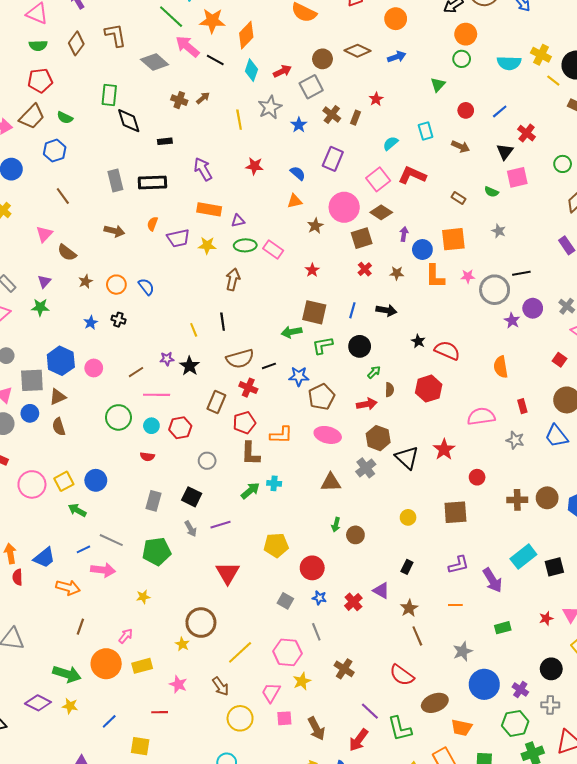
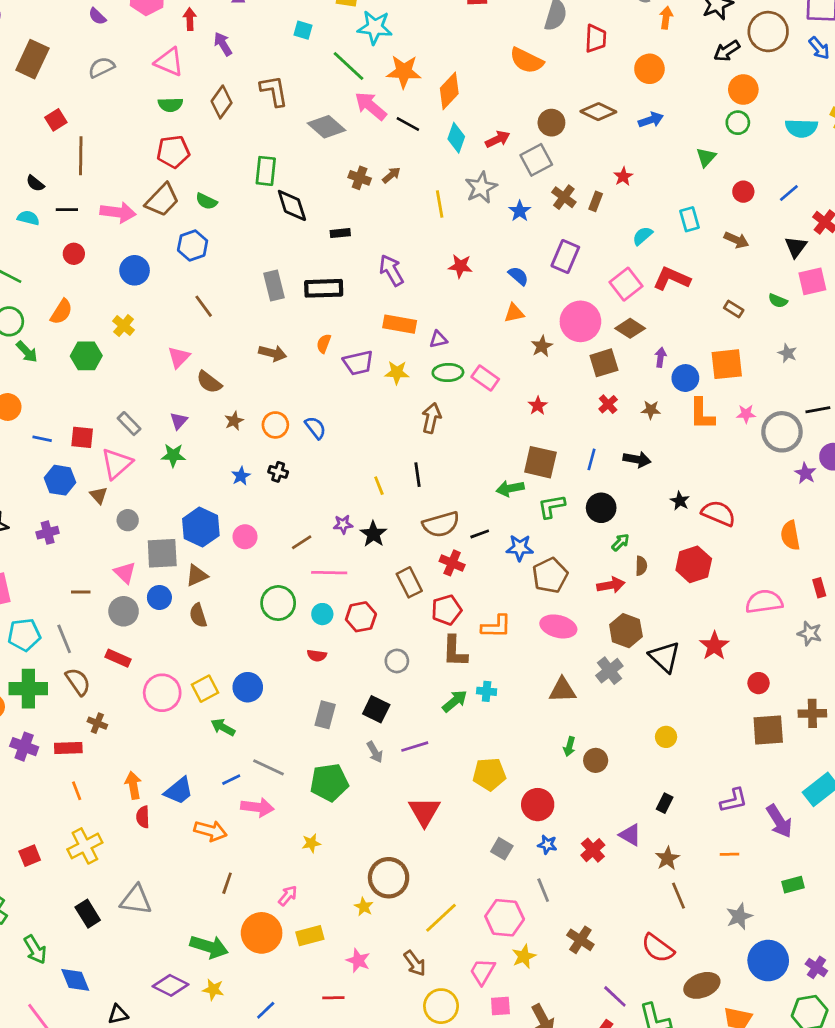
brown rectangle: (216, 402) -> (409, 582), turned -50
brown square: (455, 512) -> (768, 730), moved

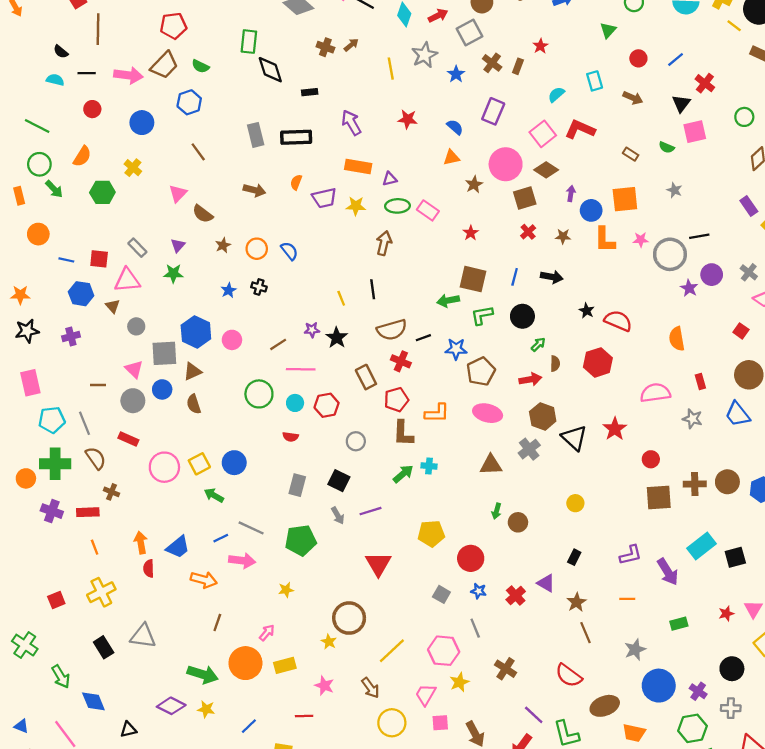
pink triangle: (117, 464) -> (127, 280), turned 36

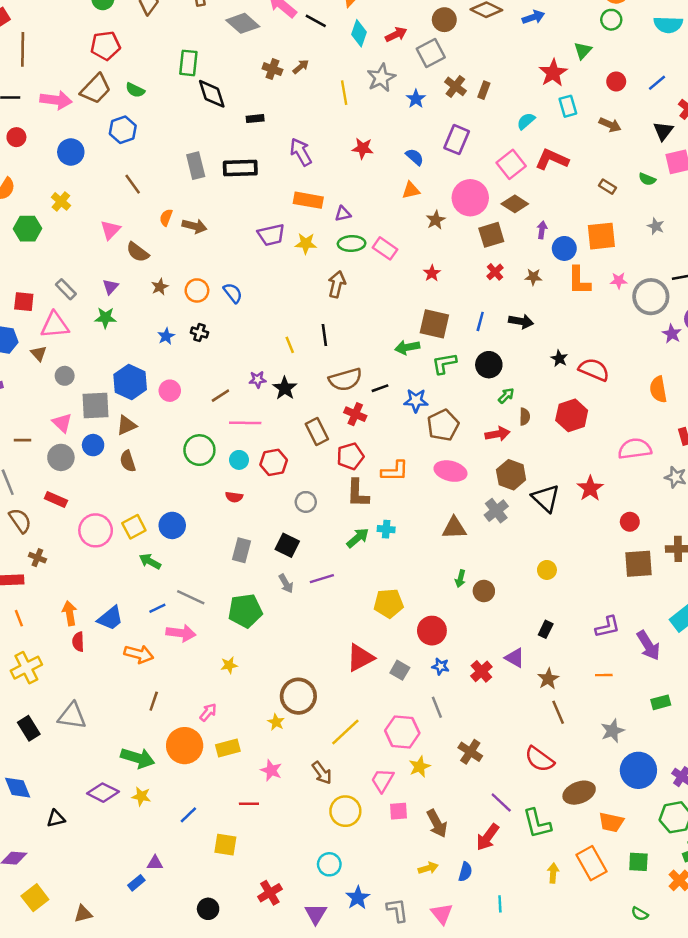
red star: (540, 46) -> (553, 73), moved, size x1.6
orange semicircle: (296, 182) -> (166, 218), moved
red triangle: (378, 564) -> (360, 658), moved, turned 32

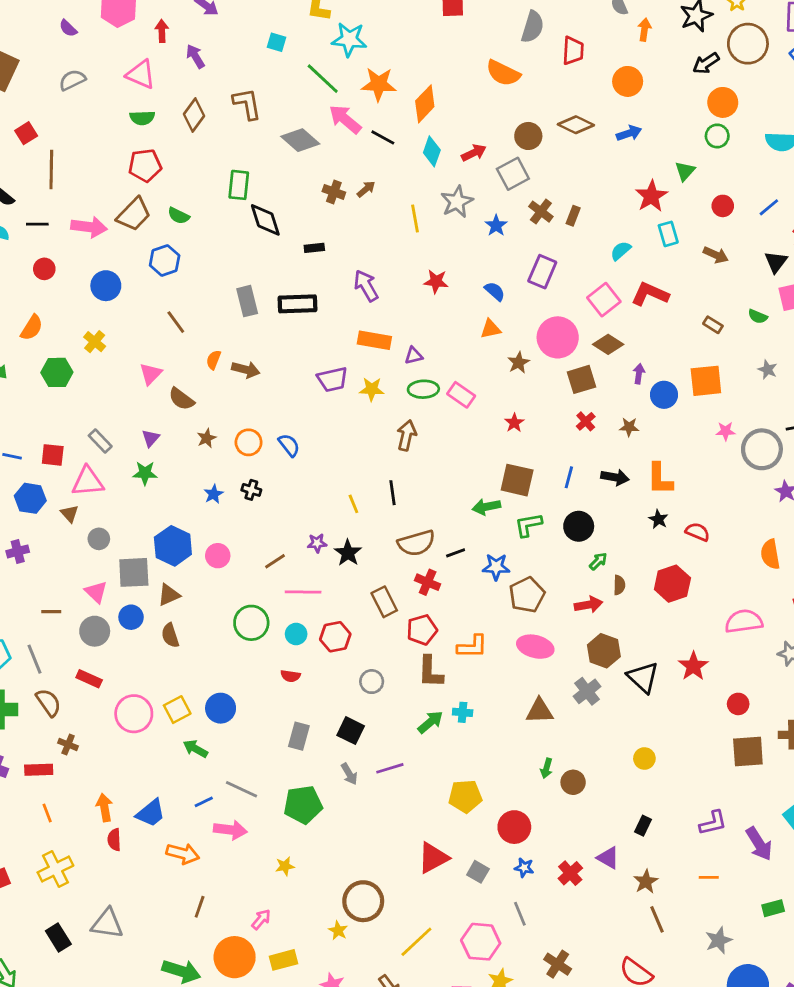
orange L-shape: (579, 281) -> (660, 479), moved
red semicircle: (594, 370) -> (698, 532), size x0.7

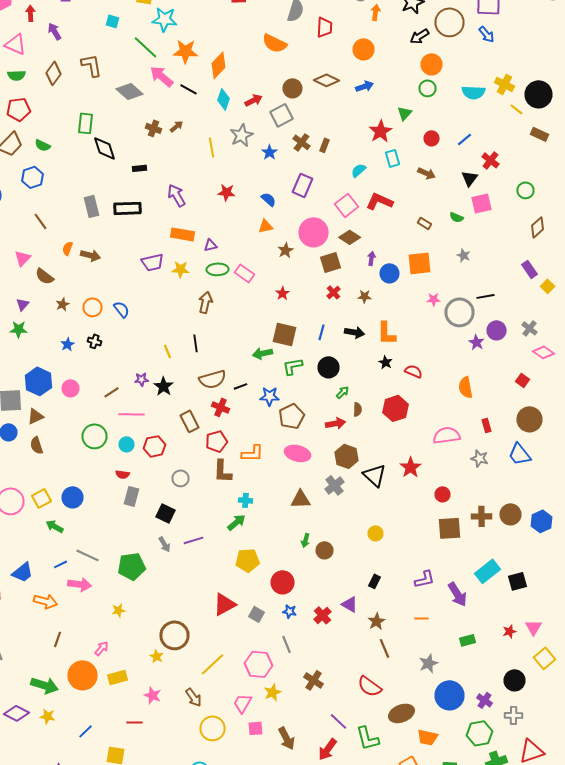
green arrow: (430, 722) -> (236, 522), moved
gray rectangle: (299, 736) -> (132, 496), moved

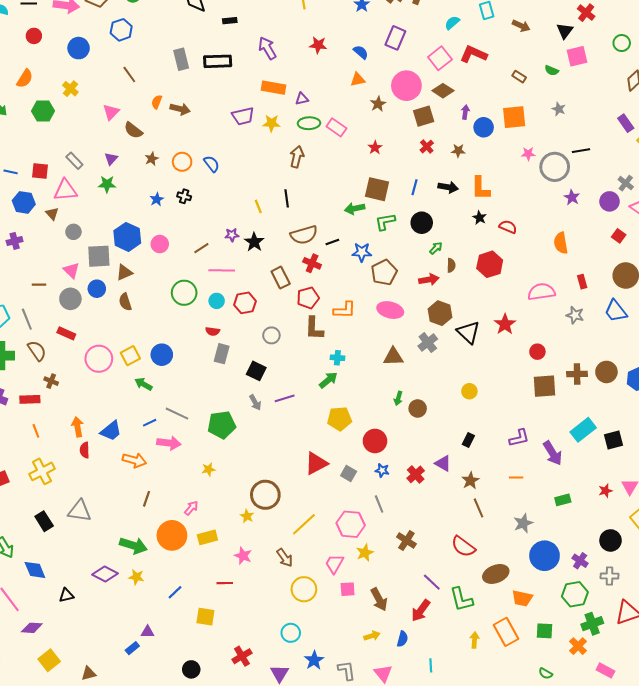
purple circle: (496, 330) -> (609, 201), moved

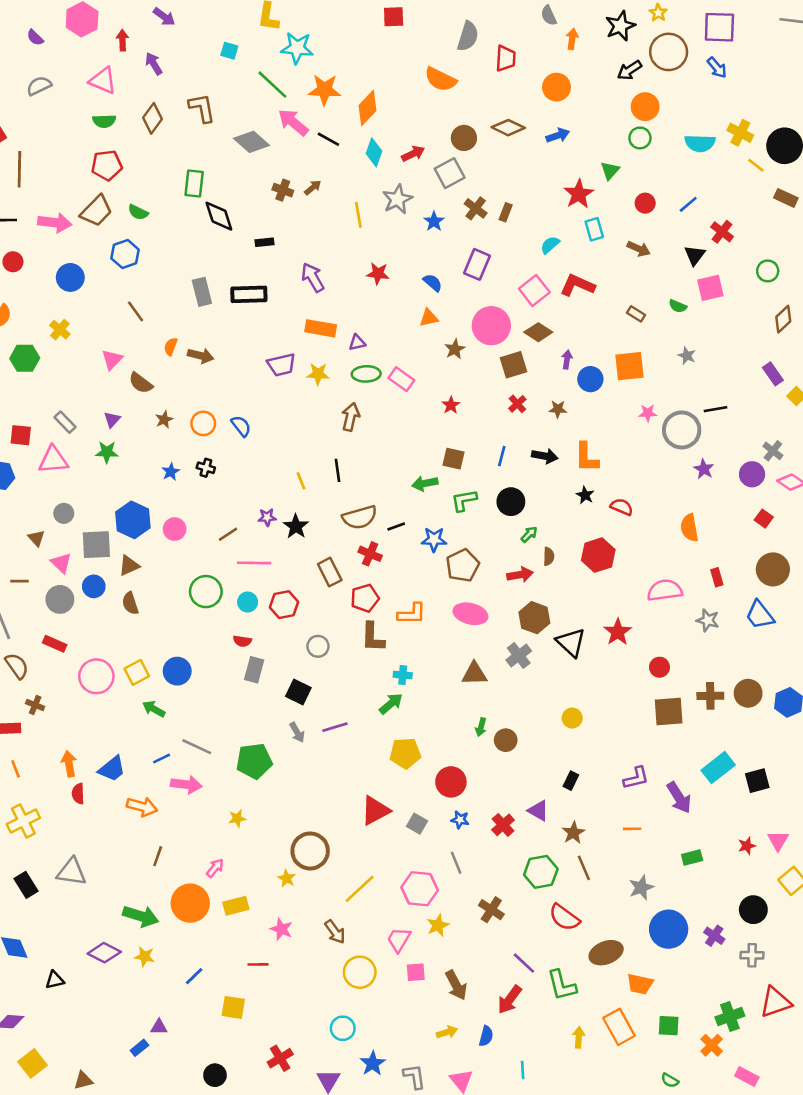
brown square: (377, 189) -> (454, 459), size x0.7
brown triangle: (52, 214) -> (36, 538), moved
green hexagon: (575, 594) -> (541, 872), moved

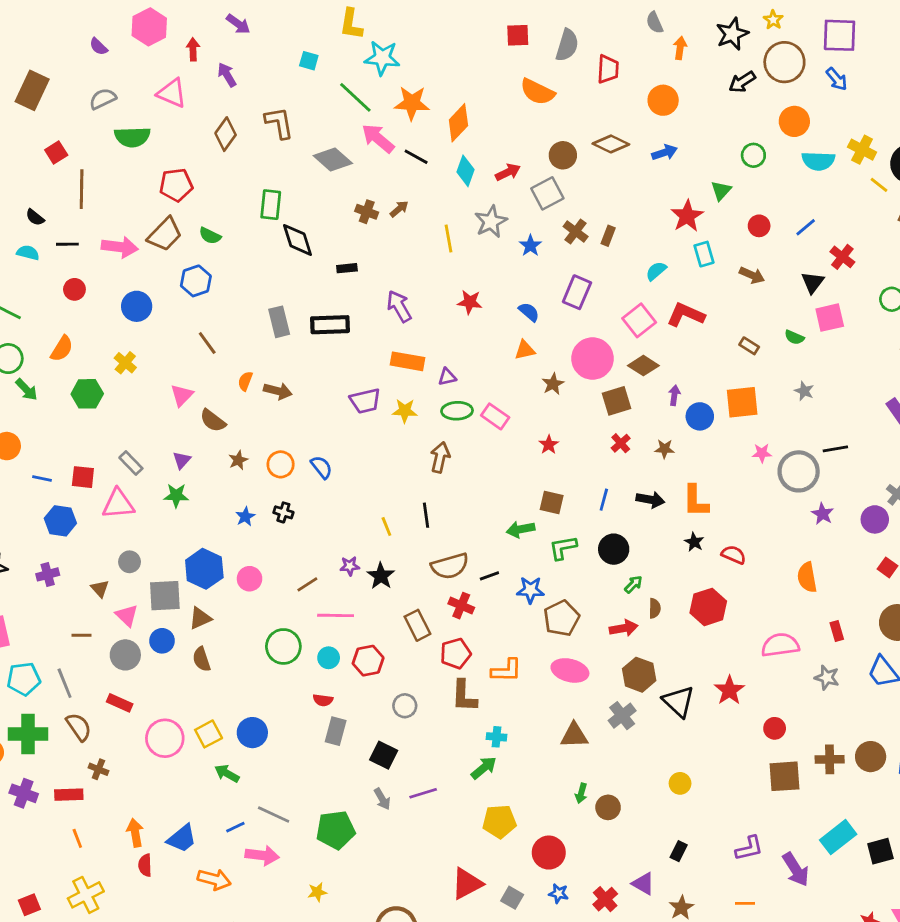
red square: (394, 17) -> (518, 35), moved
orange circle: (645, 107) -> (794, 121), moved
green semicircle: (104, 121) -> (132, 137), moved, size x1.4

